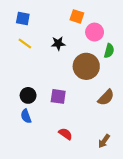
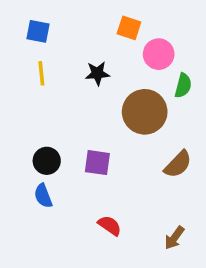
yellow line: (25, 43) -> (41, 73), turned 48

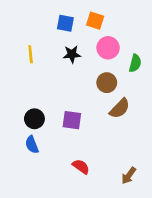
blue square: (38, 31) -> (65, 23), moved
pink circle: (159, 54) -> (108, 48), moved
brown circle: (145, 112) -> (107, 83), size x0.6
brown semicircle: (178, 164) -> (120, 108), moved

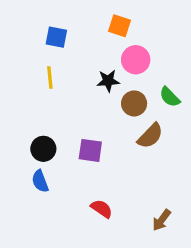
blue square: (65, 23) -> (56, 37), moved
yellow line: (31, 54) -> (50, 78), moved
black star: (72, 54) -> (108, 81), moved
green semicircle: (135, 63) -> (170, 97), moved, turned 120

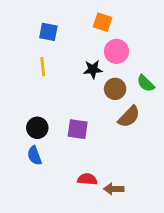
red semicircle: (102, 209) -> (87, 179), turned -30
brown arrow: (162, 220) -> (114, 189), moved, turned 54

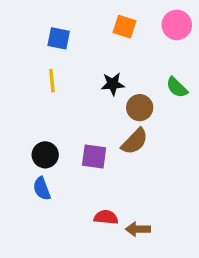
pink circle: (116, 51) -> (177, 25), moved
green semicircle: (146, 83) -> (177, 87), moved
brown semicircle: (129, 117) -> (135, 141), moved

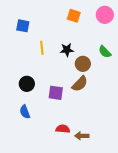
blue square: (59, 38) -> (23, 26), moved
yellow line: (52, 81) -> (42, 48), moved
black circle: (45, 155) -> (27, 84), moved

